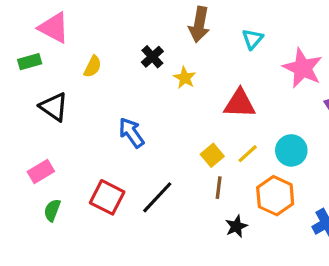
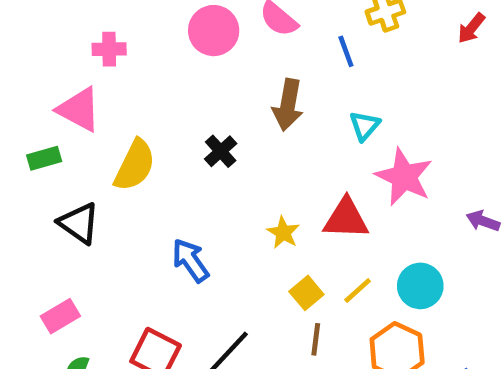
yellow semicircle: (93, 66) -> (135, 165), size x1.6
pink star: (303, 68) -> (404, 177), moved
yellow star: (185, 78) -> (283, 233), moved

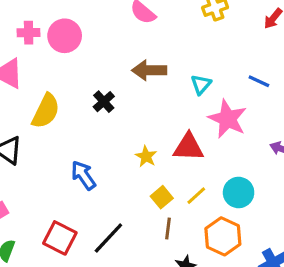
pink circle: (214, 31) -> (65, 36), moved
blue line: (346, 51) -> (259, 81), moved, turned -45
brown arrow: (288, 105) -> (149, 70), turned 80

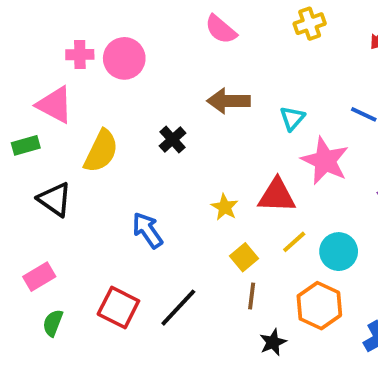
yellow line: (196, 196) -> (294, 242), moved

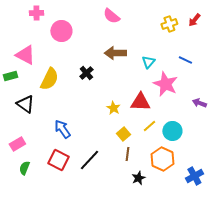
yellow cross: (310, 24) -> (169, 24), moved
pink cross: (80, 55) -> (36, 13), moved
blue arrow: (147, 230) -> (62, 129), moved

